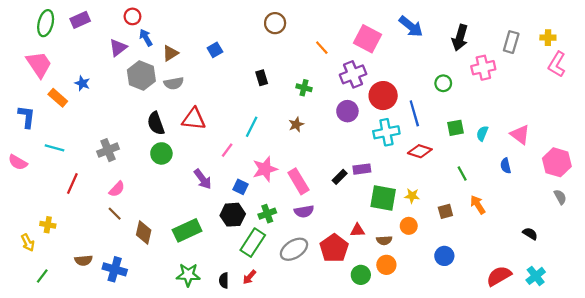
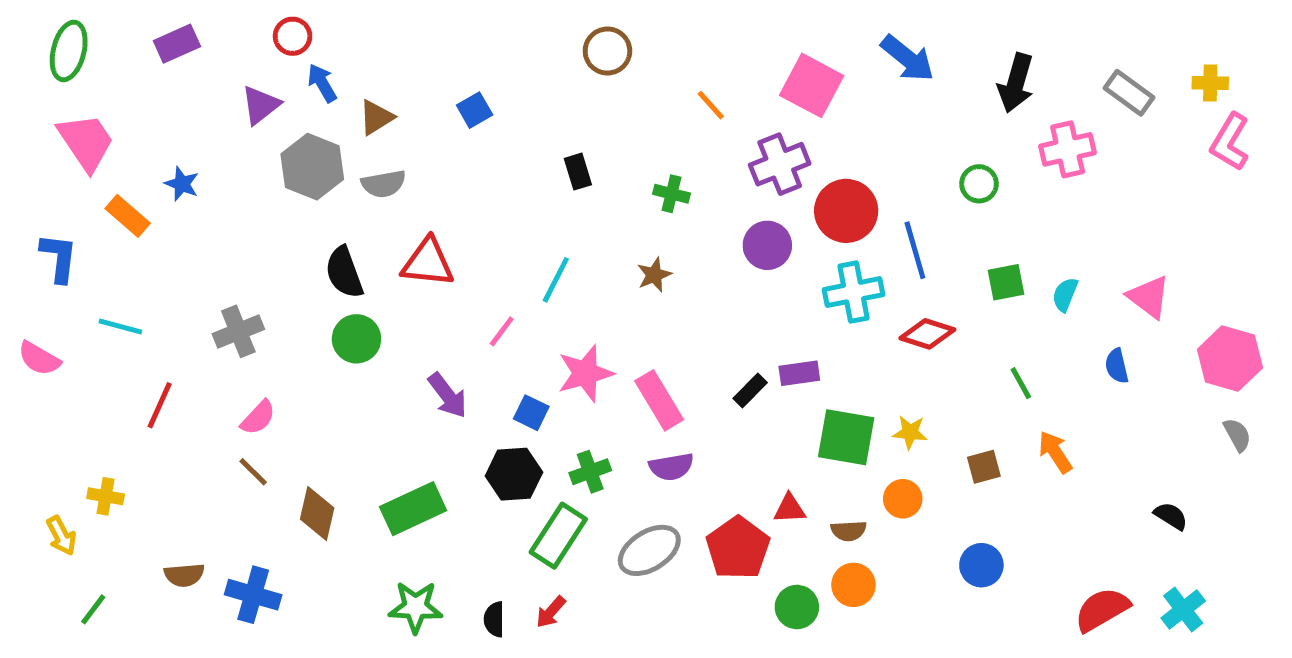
green ellipse: (46, 23) -> (69, 51), moved
gray rectangle: (511, 42) -> (1129, 93), turned -70

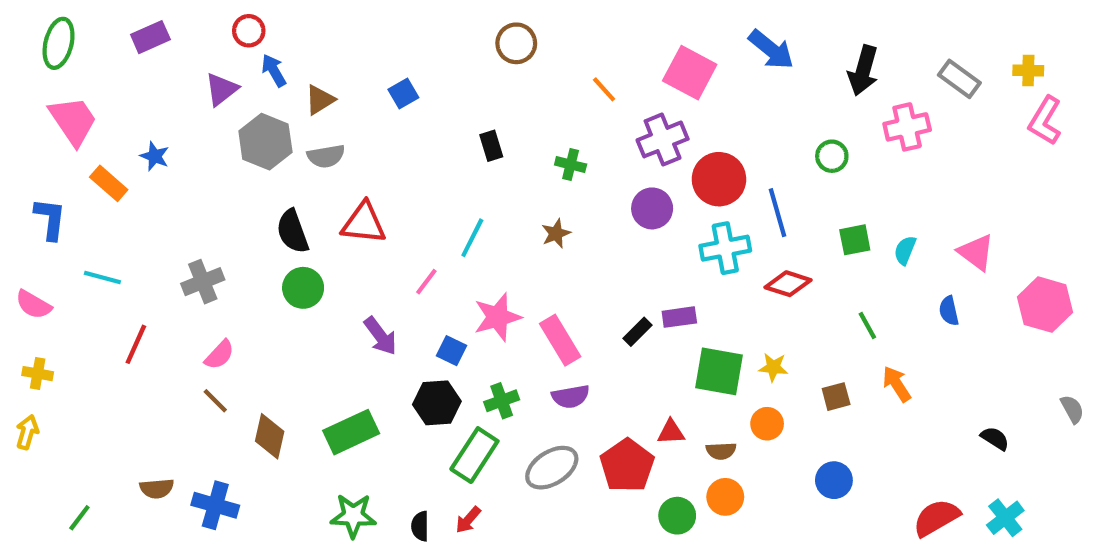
gray semicircle: (1237, 435) -> (1072, 409), moved
yellow cross: (106, 496) -> (38, 374), moved
yellow arrow: (61, 536) -> (27, 432), moved, turned -136

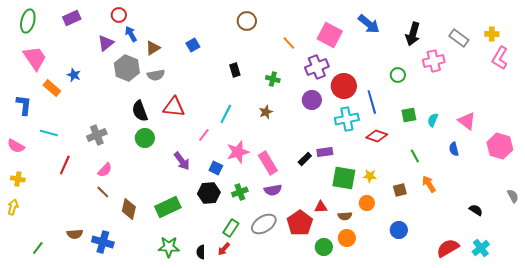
green rectangle: (474, 455) -> (231, 228), moved, size x0.7

